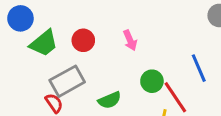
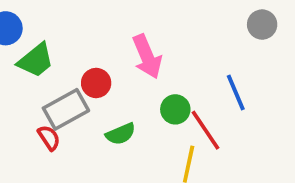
red circle: (83, 40) -> (96, 83), moved
pink arrow: (130, 40) -> (147, 57), size x1.6

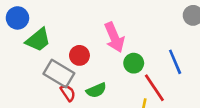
gray rectangle: (66, 109) -> (59, 73), turned 60
green circle: (175, 109) -> (134, 63), moved
red semicircle: (49, 138) -> (68, 93), moved

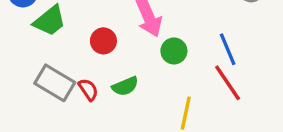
gray rectangle: (59, 73) -> (55, 83), moved
red line: (154, 88) -> (228, 83), moved

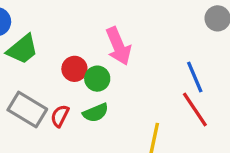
green circle: (174, 51) -> (97, 79), moved
red semicircle: (88, 90) -> (60, 116), turned -120

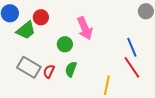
red circle: (74, 69) -> (41, 17), moved
green circle: (97, 79) -> (65, 44), moved
green semicircle: (96, 113) -> (71, 69), turned 133

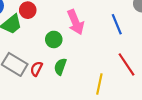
blue line: (132, 47) -> (117, 24), moved

